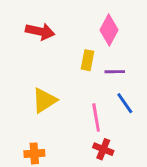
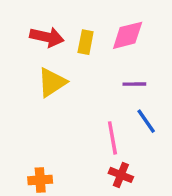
pink diamond: (109, 30) -> (128, 35), turned 48
yellow rectangle: (87, 60) -> (86, 42), moved
yellow triangle: (44, 100) -> (52, 82), moved

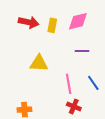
yellow triangle: (52, 82) -> (39, 63), moved, turned 36
blue line: (146, 121) -> (93, 83), moved

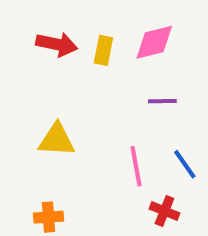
yellow triangle: (39, 63) -> (57, 140), moved
red cross: (74, 106) -> (164, 211), moved

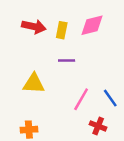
purple line: (162, 101) -> (67, 60), moved
pink line: (136, 166) -> (81, 99), turned 40

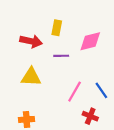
pink diamond: (92, 25) -> (90, 41), moved
red arrow: (34, 27) -> (31, 41), moved

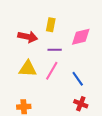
blue line: (101, 90) -> (78, 79), moved
pink line: (75, 92) -> (52, 71), moved

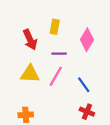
red arrow: (28, 37) -> (30, 40), turned 54
pink diamond: (81, 37) -> (87, 40), turned -45

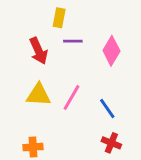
yellow rectangle: (55, 27) -> (59, 18), moved
purple line: (59, 54) -> (73, 41), moved

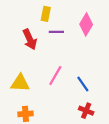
pink diamond: (111, 51) -> (86, 24), moved
yellow triangle: (39, 95) -> (20, 83), moved

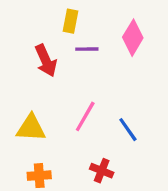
red cross: (86, 111) -> (102, 171), moved

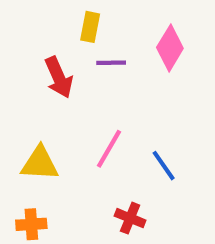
orange cross: (39, 176) -> (31, 224), moved

